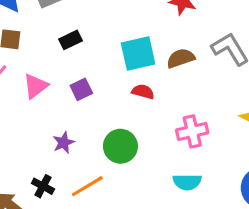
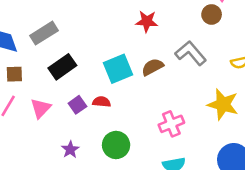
black rectangle: (70, 40) -> (62, 67), size x1.5
red semicircle: (143, 92) -> (102, 102), moved

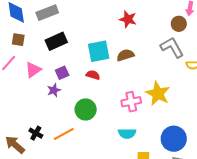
gray L-shape: (191, 53) -> (172, 47), moved
red semicircle: (102, 102) -> (93, 75), moved
yellow star: (223, 104) -> (158, 93), moved
purple star: (70, 149) -> (54, 90), moved

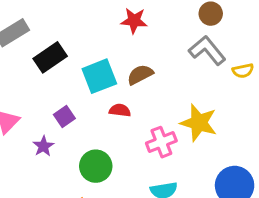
black rectangle: (56, 41) -> (50, 57), moved
purple square: (62, 73) -> (64, 117), moved
red semicircle: (93, 75) -> (120, 110), moved

